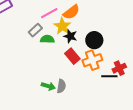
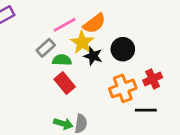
black circle: (94, 40) -> (123, 49), moved
red rectangle: (72, 56) -> (65, 83), moved
red cross: (119, 68) -> (153, 79), moved

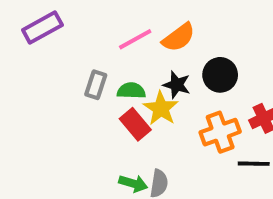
yellow star: (82, 42) -> (161, 108), moved
gray rectangle: (46, 48) -> (96, 85), moved, turned -30

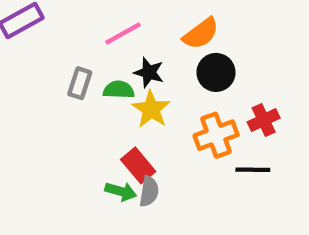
orange semicircle: (179, 37) -> (201, 33), moved
black star: (177, 85) -> (149, 72), moved
red rectangle: (135, 124) -> (138, 165), moved

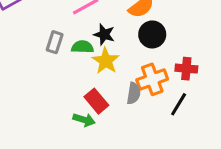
red cross: (264, 120) -> (186, 69), turned 30
black line: (253, 170) -> (179, 104), turned -60
gray semicircle: (149, 191) -> (134, 93), moved

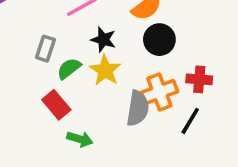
green semicircle: (82, 47) -> (69, 69), moved, turned -40
gray semicircle: (134, 93) -> (138, 108), size x1.4
red rectangle: (96, 101) -> (56, 105), moved

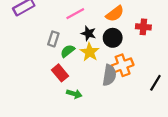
black circle: (159, 40) -> (113, 38), moved
red cross: (199, 79) -> (143, 27), moved
black line: (190, 121) -> (155, 83), moved

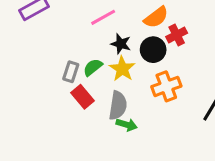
red cross: (143, 27) -> (177, 35), moved, turned -32
gray rectangle: (53, 39) -> (71, 72), moved
gray semicircle: (109, 75) -> (118, 106), moved
green arrow: (74, 94) -> (127, 125), moved

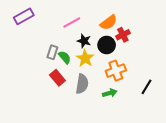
green semicircle: (93, 67) -> (65, 57), turned 88
gray rectangle: (71, 72) -> (52, 52), moved
green arrow: (127, 125) -> (110, 93), moved, turned -32

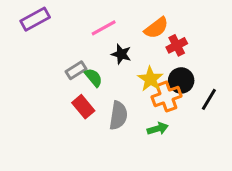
black circle: (107, 45) -> (181, 80), moved
gray rectangle: (52, 52) -> (76, 70), turned 40
yellow star: (85, 58) -> (150, 79), moved
black line: (146, 87) -> (209, 99), moved

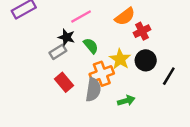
black star: (121, 54) -> (66, 37), moved
green semicircle: (93, 78) -> (91, 46), moved
orange cross: (167, 97) -> (102, 74), moved

